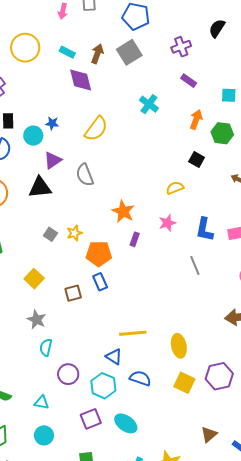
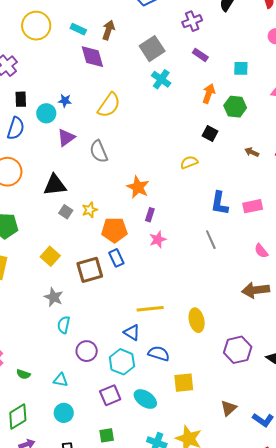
gray square: (129, 52) -> (152, 49), moved
black triangle: (40, 187) -> (55, 185), moved
pink star: (167, 223) -> (158, 239), moved
brown square: (73, 293) -> (90, 270), size x1.5
yellow square: (184, 383) -> (184, 383), moved, turned -30

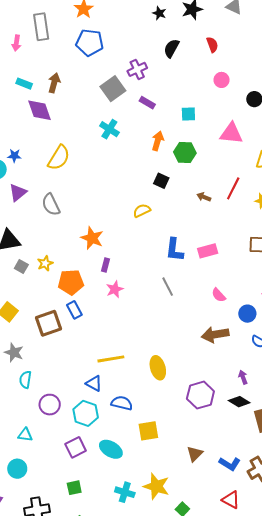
gray square: (152, 49) -> (113, 89), moved
cyan circle: (64, 413) -> (17, 469), moved

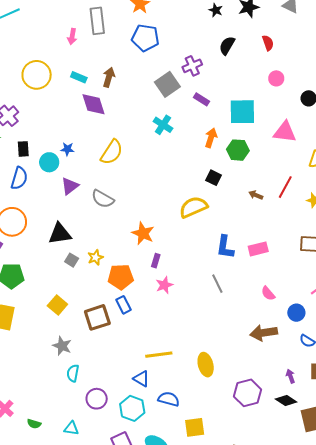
cyan square: (188, 114) -> (242, 112), size x1.8
gray semicircle: (51, 205) -> (103, 199), turned -35
yellow semicircle: (142, 211) -> (193, 207), size x1.6

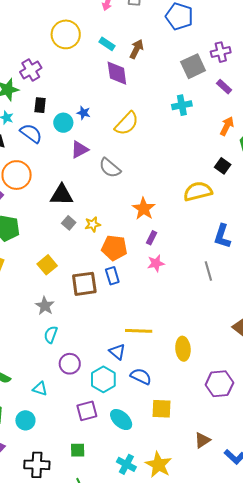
cyan cross: (163, 125) -> (182, 105), turned 36
blue semicircle: (19, 178) -> (31, 133), turned -80

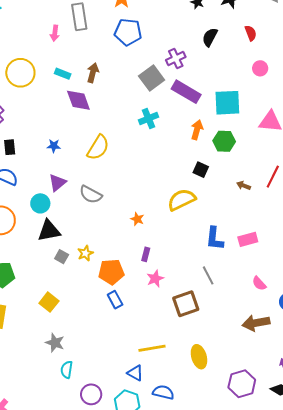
purple rectangle: (224, 87) -> (186, 92), size x1.8
cyan circle: (63, 123) -> (40, 203), moved
orange star: (144, 209) -> (137, 219), moved, size x0.6
brown square: (84, 284) -> (186, 304), moved

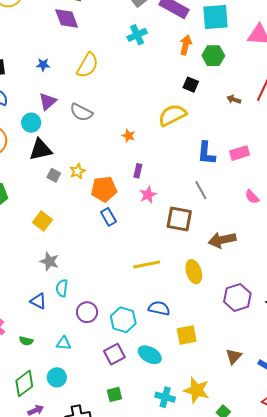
brown square: (186, 304) -> (179, 219), turned 32
brown arrow: (256, 323) -> (222, 240), moved
blue triangle: (135, 373) -> (38, 301), moved

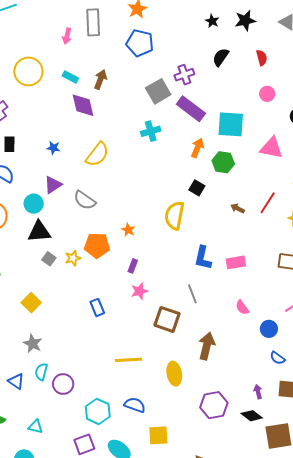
yellow semicircle: (172, 115) -> (174, 216), turned -60
orange pentagon: (104, 189) -> (97, 245), moved
brown arrow: (222, 240) -> (207, 346), turned 108
purple circle: (87, 312) -> (63, 384), moved

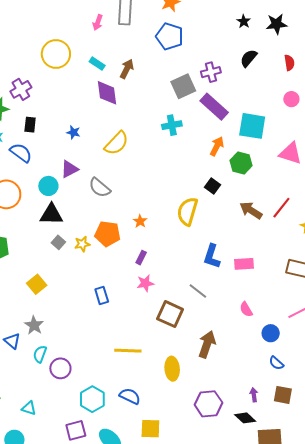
brown arrow: (238, 208) -> (251, 210), size x1.6
gray line: (192, 294) -> (198, 291), turned -36
blue triangle: (16, 381) -> (12, 341), moved

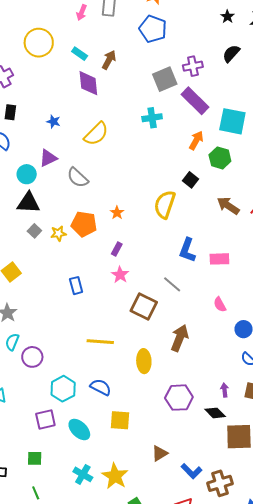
pink star: (145, 283) -> (120, 275), turned -30

